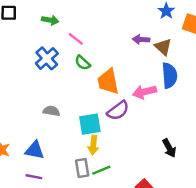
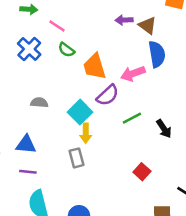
cyan square: (90, 124) -> (80, 112), turned -30
green line: (101, 170) -> (132, 118), moved

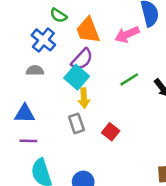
blue cross: (29, 49) -> (43, 40), moved
purple semicircle: (108, 95) -> (82, 59), moved
red square: (142, 172) -> (111, 132), moved

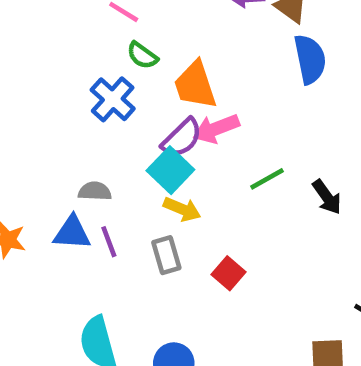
pink arrow: (127, 34) -> (216, 129), moved
gray semicircle: (35, 70) -> (95, 191), moved
yellow arrow: (84, 98) -> (182, 209), turned -66
purple line: (28, 141) -> (109, 242), moved, turned 66

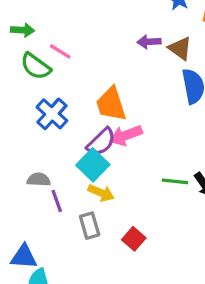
green semicircle: (142, 55) -> (36, 66), moved, size x1.4
green line: (267, 179) -> (175, 181), moved, turned 35
blue triangle: (72, 233) -> (24, 257), moved
purple line: (109, 242) -> (57, 201), moved

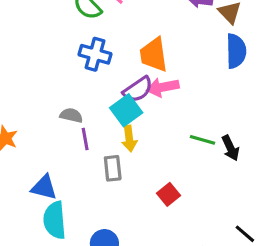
blue cross: (52, 114) -> (95, 54), turned -36
yellow arrow: (101, 193) -> (129, 139), turned 50
red square: (134, 239) -> (169, 194), moved

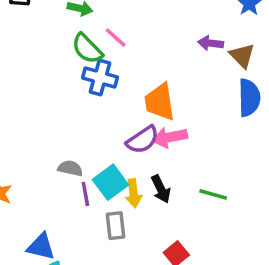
blue cross: (95, 54) -> (100, 77), moved
cyan square: (126, 110) -> (110, 182), moved
black arrow: (230, 148) -> (161, 189), moved

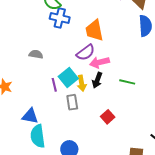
pink arrow: (170, 137) -> (99, 62), moved
gray semicircle: (70, 168) -> (36, 54), moved
black arrow: (161, 189) -> (97, 80), turned 49

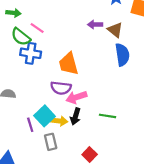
purple semicircle: (86, 52) -> (61, 88), turned 48
yellow arrow: (82, 83) -> (59, 121), turned -70

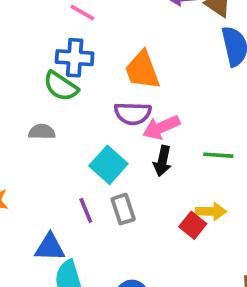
green semicircle: (21, 37) -> (61, 86), moved
yellow arrow: (59, 121) -> (211, 211), moved
purple line: (30, 125) -> (86, 210), moved

